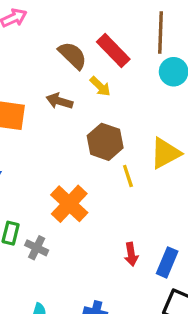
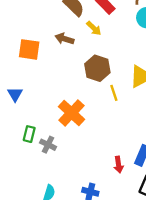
red arrow: (131, 254) -> (119, 165), moved

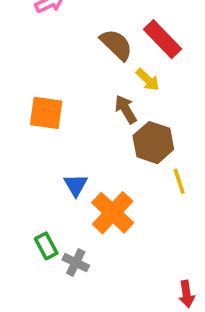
brown arrow: (64, 39) -> (126, 109), moved, turned 42
blue triangle: (15, 94) -> (76, 185), moved
green rectangle: (29, 134) -> (46, 246), turned -42

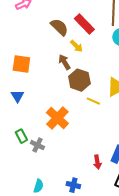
yellow line: (179, 181) -> (93, 101), turned -48
blue triangle: (76, 185) -> (17, 96), moved

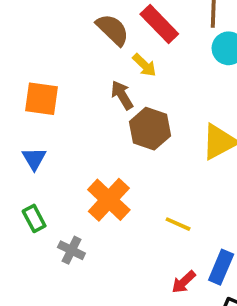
yellow line: (93, 101) -> (178, 224), moved
green rectangle: (21, 136) -> (34, 218), moved
red arrow: (97, 162) -> (184, 282), turned 56

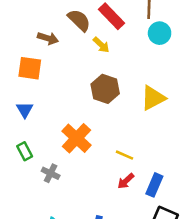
brown arrow: (122, 95) -> (48, 38), moved, turned 138
red arrow: (184, 282) -> (126, 181), moved

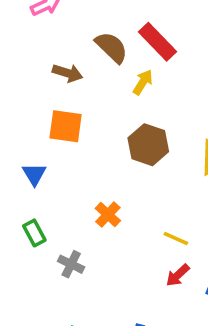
yellow arrow: (101, 45) -> (143, 82), turned -102
orange square: (30, 68) -> (66, 126), moved
orange cross: (77, 138) -> (108, 215), size x0.6

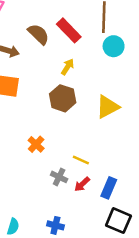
yellow arrow: (143, 82) -> (68, 67), moved
gray cross: (71, 264) -> (59, 177), moved

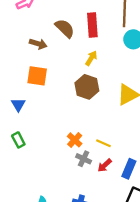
red rectangle: (69, 30) -> (92, 25), turned 40
orange cross: (36, 144) -> (75, 140), moved

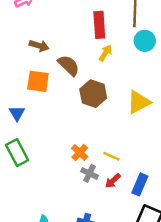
brown semicircle: (65, 28) -> (69, 65), moved
yellow arrow: (91, 58) -> (105, 53), moved
green rectangle: (18, 140) -> (17, 153), size x1.5

